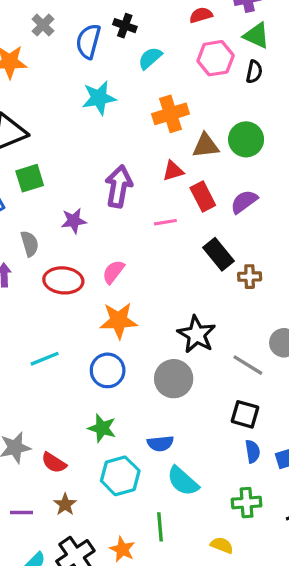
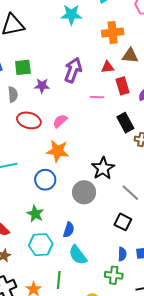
green square: (30, 178) -> (23, 67), moved
blue semicircle: (160, 443) -> (69, 230), turned -77
blue semicircle: (253, 451) -> (122, 254), moved

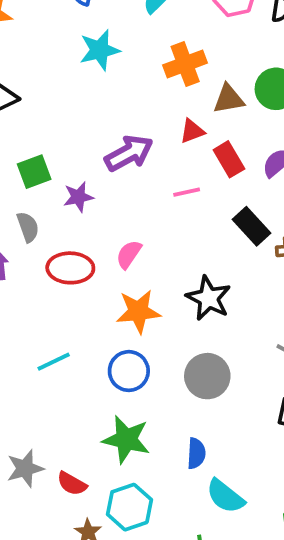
purple arrow: (73, 70) -> (129, 153), turned 55
black star: (103, 168) -> (209, 298), moved
green star: (35, 214) -> (126, 439), size x1.4
cyan hexagon: (41, 245) -> (129, 507), moved

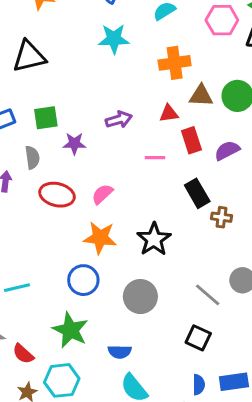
purple arrow: (129, 153) -> (119, 120), size x0.7
cyan line: (54, 362) -> (17, 288), moved
blue semicircle: (196, 453) -> (120, 352), turned 75

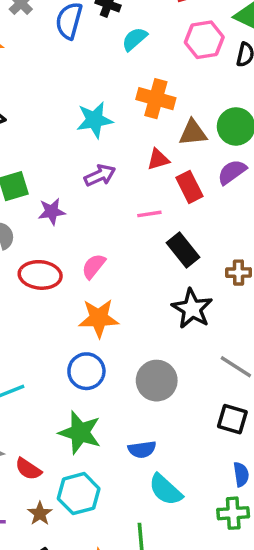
cyan star: (114, 39) -> (95, 120), moved
orange cross: (175, 63) -> (156, 99), turned 32
purple semicircle: (227, 151) -> (232, 172), moved
black rectangle: (197, 193) -> (183, 250), moved
black star: (154, 239) -> (192, 309), moved

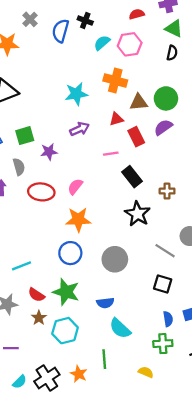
pink hexagon: (204, 40) -> (130, 44), moved
red semicircle: (28, 469) -> (36, 295), moved
brown star: (40, 513) -> (39, 318), moved

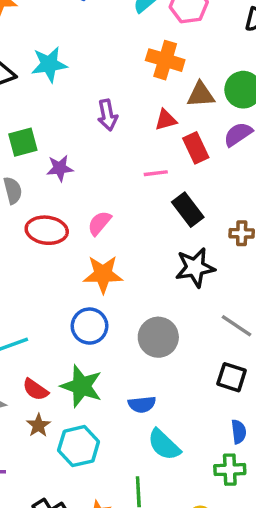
cyan star: (76, 94) -> (49, 64), moved
purple arrow: (80, 129) -> (107, 115), moved, turned 102
black star: (138, 214) -> (195, 267), turned 30

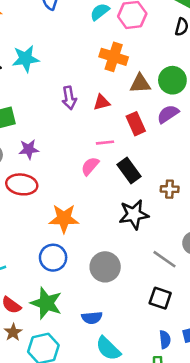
red triangle: (166, 120) -> (102, 102), moved
purple star: (60, 168) -> (29, 149), moved
pink semicircle: (99, 223) -> (90, 166), moved

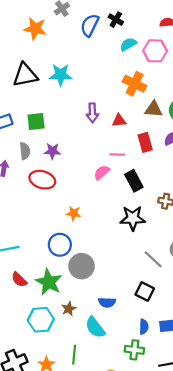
orange star: (64, 219) -> (74, 213), size x0.6
gray circle: (105, 267) -> (82, 266), moved
blue semicircle: (92, 318) -> (107, 302), moved
brown star: (13, 332) -> (69, 309), moved

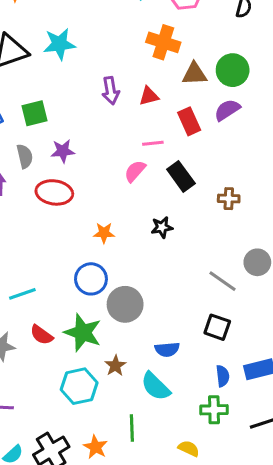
black star: (133, 218) -> (162, 227), moved, size x0.6

